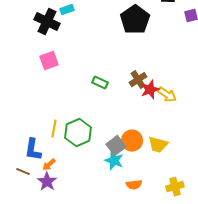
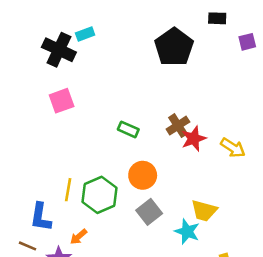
yellow arrow: (167, 95) -> (233, 148), moved
orange circle: (132, 141) -> (143, 175), moved
cyan star: (114, 161) -> (187, 231), moved
orange arrow: (49, 165) -> (79, 237), moved

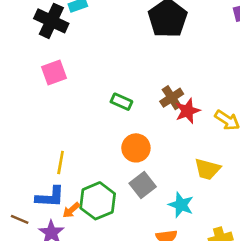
green hexagon: (99, 195) -> (98, 201), moved
yellow trapezoid: (204, 211) -> (207, 169), moved
blue L-shape: (41, 217) -> (50, 197), moved, turned -96

